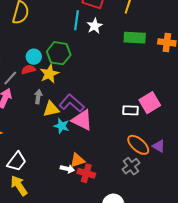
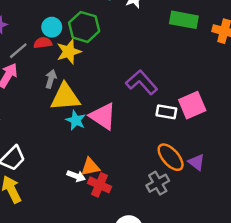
purple L-shape: (72, 103) -> (142, 82), moved
yellow triangle: (51, 109) -> (65, 97), size x1.4

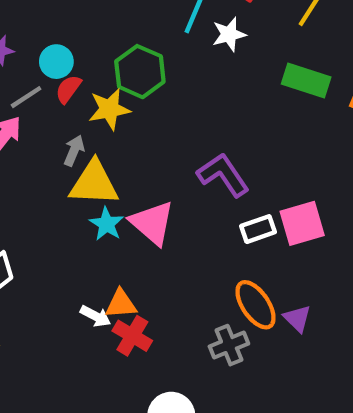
cyan circle: (52, 27) -> (56, 62), moved
red semicircle: (43, 43) -> (68, 89), turned -54
white rectangle: (166, 112) -> (258, 229), turned -36

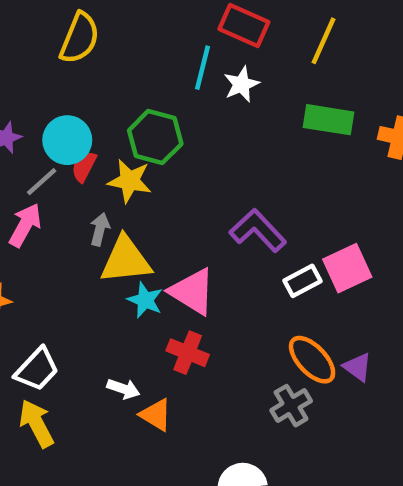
cyan circle: (56, 62) -> (67, 140), size x1.4
yellow star: (109, 109) -> (130, 181), turned 30
orange triangle: (121, 304) -> (156, 415), moved, turned 44
white arrow: (96, 316) -> (123, 389), moved
red cross: (132, 336) -> (188, 353), moved

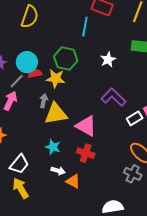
white star: (241, 84) -> (108, 60), moved
red semicircle: (84, 167) -> (35, 73), turned 56
cyan star: (145, 300) -> (53, 147), moved
gray cross: (291, 406) -> (133, 174), turned -30

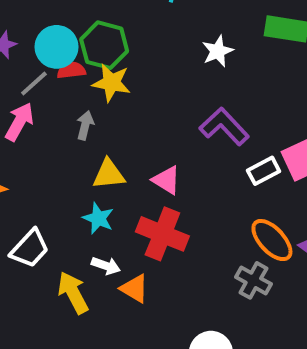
green hexagon: (66, 58) -> (104, 45), moved
yellow triangle: (56, 114) -> (109, 174), moved, size x0.7
pink triangle: (86, 126) -> (166, 180), size x0.7
red cross: (86, 153) -> (162, 234), size x1.4
yellow arrow: (21, 188) -> (73, 293), moved

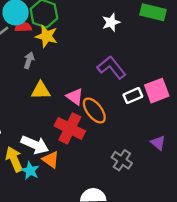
cyan star: (98, 218) -> (30, 171), moved
orange ellipse: (272, 240) -> (94, 110), moved
white arrow: (106, 266) -> (35, 145), size x1.6

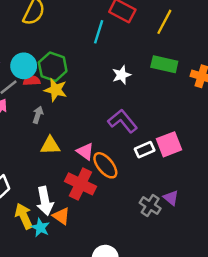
white arrow: (35, 145) -> (45, 201), turned 56
gray cross: (122, 160) -> (150, 206), moved

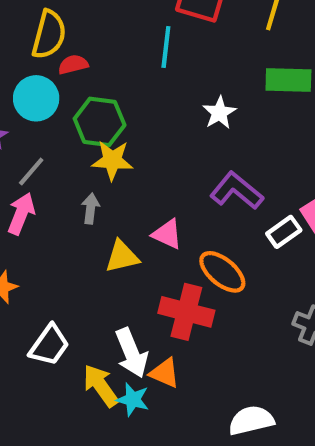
cyan circle: (24, 66) -> (36, 98), moved
red semicircle: (32, 81) -> (73, 65), moved
pink triangle: (85, 151) -> (167, 234), moved

